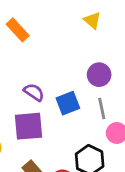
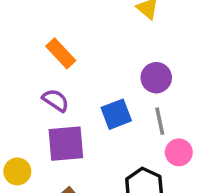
orange rectangle: (18, 30) -> (61, 53), moved
purple semicircle: (34, 92) -> (56, 100), moved

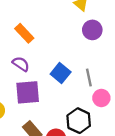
purple circle: (156, 78) -> (92, 30), moved
blue square: (116, 114) -> (61, 73), turned -30

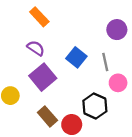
purple circle: (92, 30) -> (117, 30), moved
purple square: (28, 92) -> (43, 77), turned -35

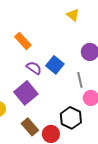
purple semicircle: (36, 48) -> (34, 68), moved
blue square: (76, 57) -> (55, 65), moved

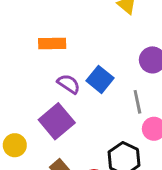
orange rectangle: (23, 41) -> (52, 43), turned -48

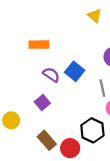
purple square: (57, 121) -> (42, 103), size x0.6

